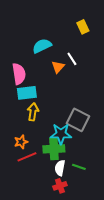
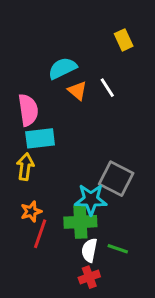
orange triangle: (58, 67) -> (77, 91), moved, turned -32
yellow arrow: (33, 112) -> (25, 167), moved
red line: (27, 157) -> (40, 234), turned -48

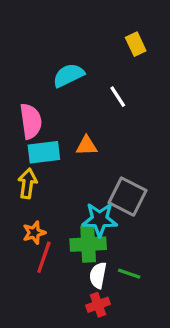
orange triangle: (77, 91) -> (87, 146), moved, turned -42

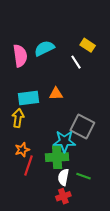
yellow rectangle: (136, 44) -> (88, 45), moved, turned -32
pink semicircle: (31, 121) -> (20, 56), moved

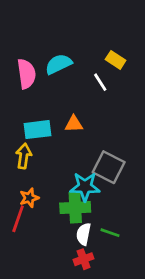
red line: (29, 166) -> (18, 219), moved

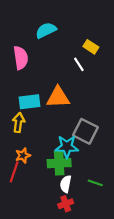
cyan semicircle: (58, 64) -> (46, 30), moved
orange triangle: (74, 124) -> (58, 97), size x1.6
green line: (110, 233) -> (95, 183), moved

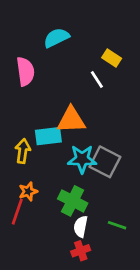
cyan rectangle: (29, 102) -> (48, 136), moved
cyan star: (67, 147) -> (82, 159), moved
green cross: (59, 163) -> (73, 201), turned 30

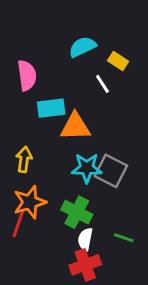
cyan semicircle: (56, 38) -> (82, 47), moved
cyan rectangle: (48, 136) -> (51, 108), moved
orange star: (28, 191) -> (30, 202), size x1.6
red cross: (81, 251) -> (85, 265), size x1.5

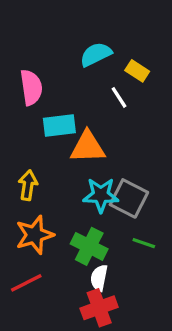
red line: (18, 224) -> (26, 283), moved, turned 44
green line: (124, 238) -> (144, 243), moved

